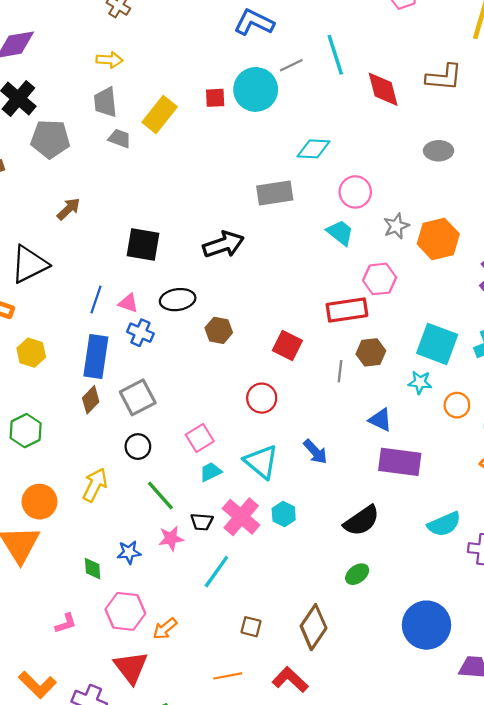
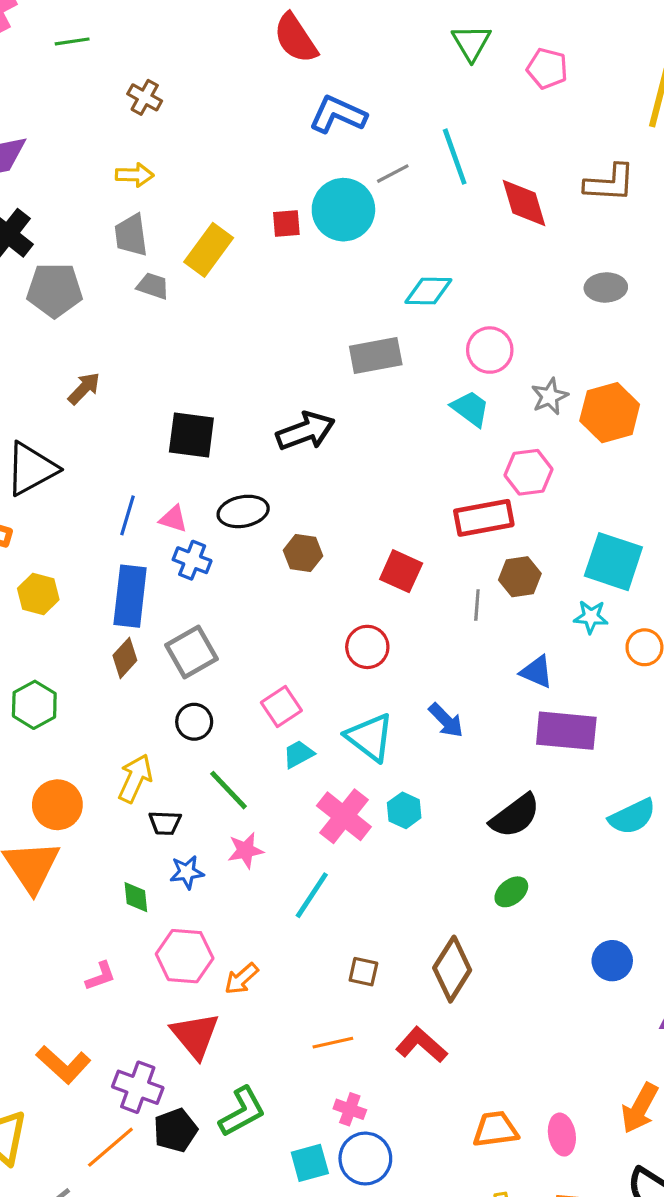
black trapezoid: (202, 522) -> (165, 823), moved
blue circle: (426, 625) -> (612, 961), size x0.6

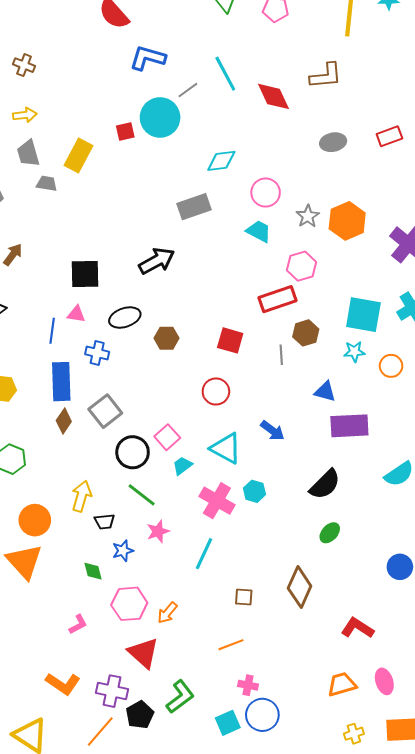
pink triangle: (173, 519) -> (76, 314), moved
black circle: (194, 722) -> (133, 452), moved, size x1.4
red L-shape: (422, 1045) -> (357, 628), moved

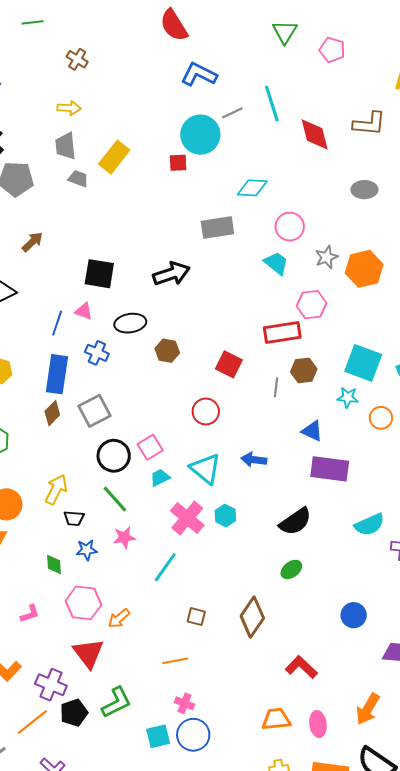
red square: (125, 132) -> (178, 163), moved
blue arrow: (272, 431) -> (254, 460), turned 140

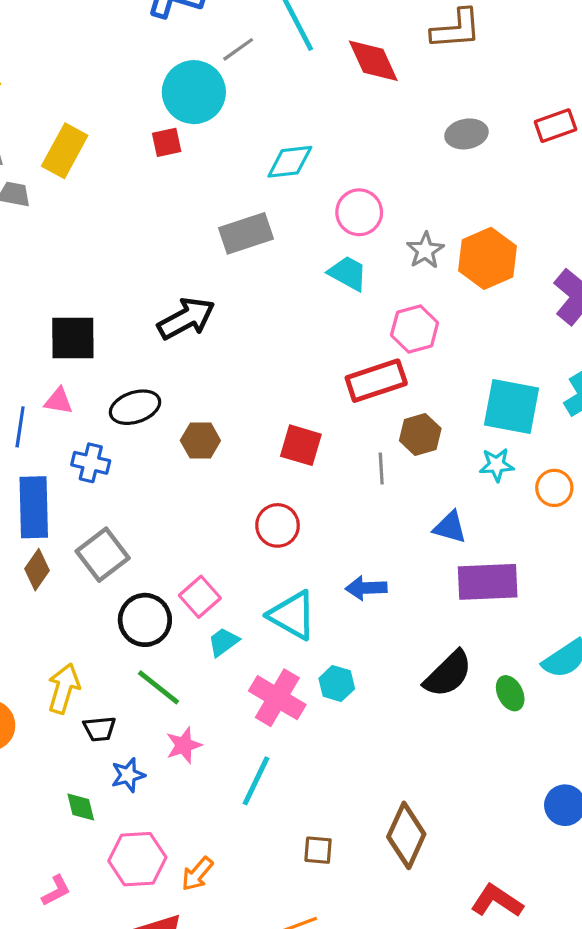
green ellipse: (291, 569) -> (510, 693), moved, turned -70

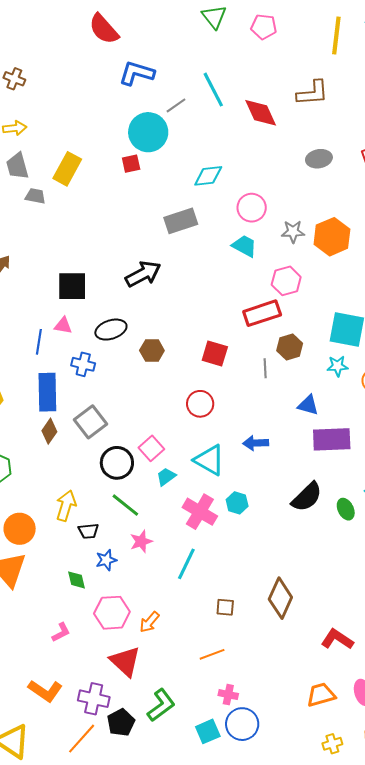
gray star: (425, 250) -> (293, 232), turned 30

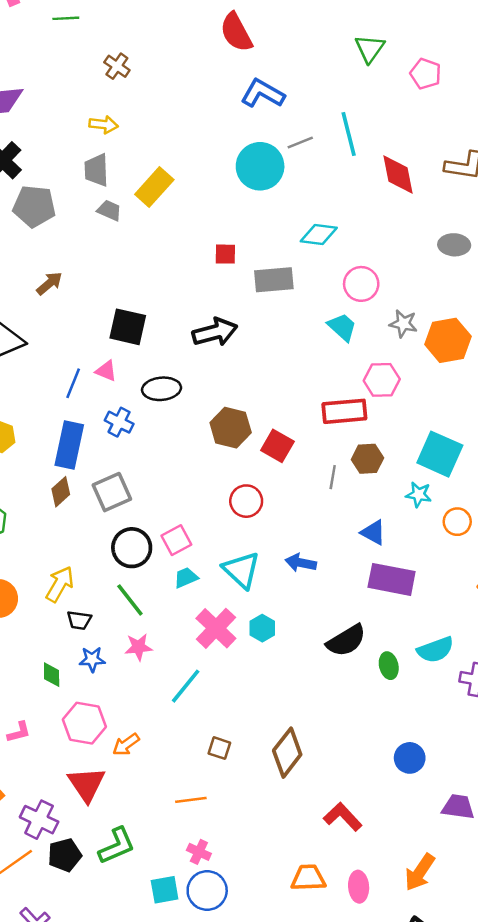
red square: (131, 164) -> (225, 254), moved
brown hexagon: (152, 350) -> (231, 428), moved, size x1.4

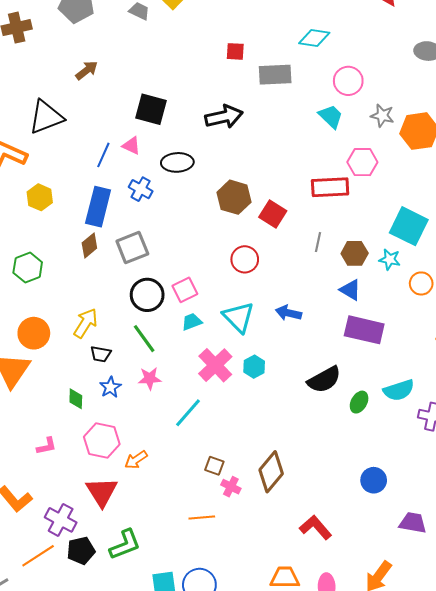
brown hexagon: (367, 459) -> (355, 253), moved
blue star: (92, 659) -> (110, 387), turned -30
green ellipse: (389, 666) -> (359, 402), turned 40
orange line: (191, 800) -> (202, 517), moved
pink cross: (199, 852) -> (231, 487), moved

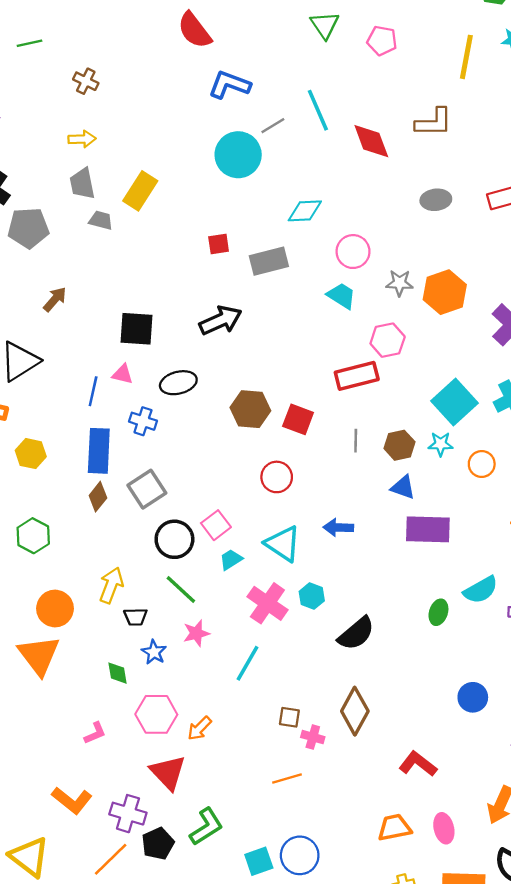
cyan square: (409, 226) -> (455, 402), turned 33
black semicircle: (324, 380) -> (356, 633), moved

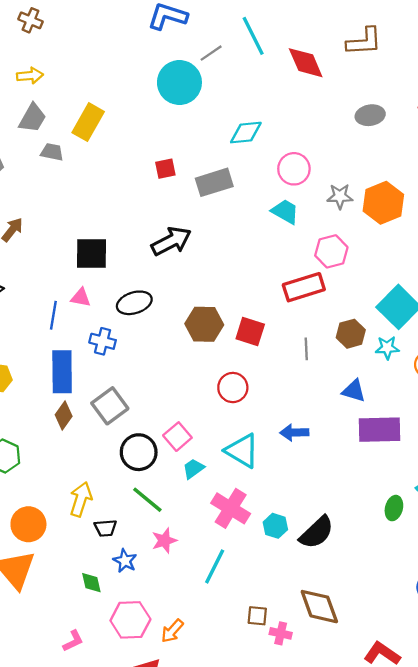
gray trapezoid: (82, 184) -> (32, 118), turned -136
brown hexagon: (399, 445) -> (351, 334), moved
cyan hexagon: (312, 596) -> (275, 526), moved
brown diamond: (355, 711) -> (319, 607), turned -45

